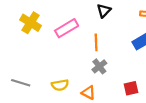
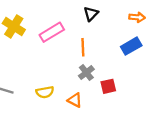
red square: (131, 88) -> (108, 86), moved

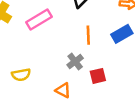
orange line: (83, 47) -> (88, 35), moved
yellow semicircle: (45, 92) -> (21, 75), moved

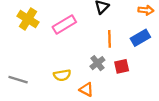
yellow semicircle: (21, 75) -> (62, 75), moved
red square: (98, 76) -> (122, 66), moved

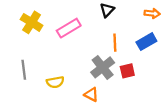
gray cross: (97, 63) -> (103, 67), size x1.5
yellow semicircle: (62, 75) -> (55, 82), moved
gray line: (18, 80) -> (24, 70), moved, turned 66

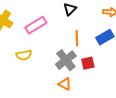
yellow semicircle: (55, 82) -> (24, 55), moved
orange triangle: (91, 95) -> (65, 84), moved

